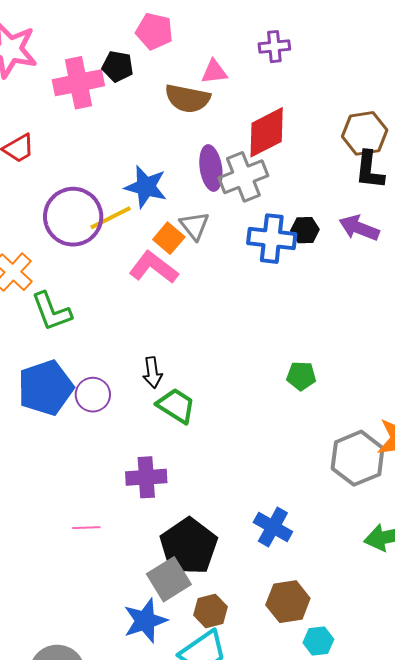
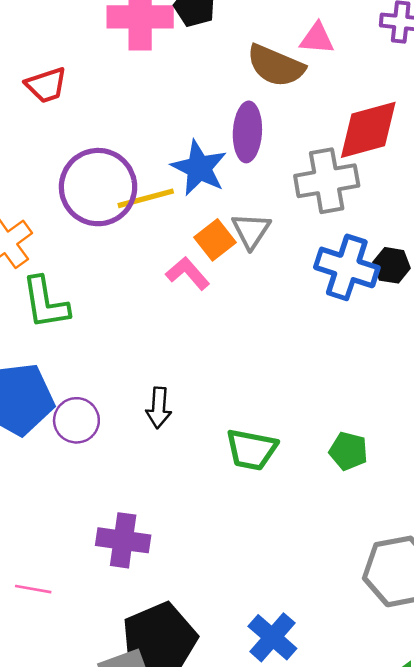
purple ellipse: (211, 168) -> (247, 132), moved
pink L-shape: (154, 267) -> (188, 273), size x0.7
green trapezoid: (176, 406) -> (251, 450), moved, turned 147

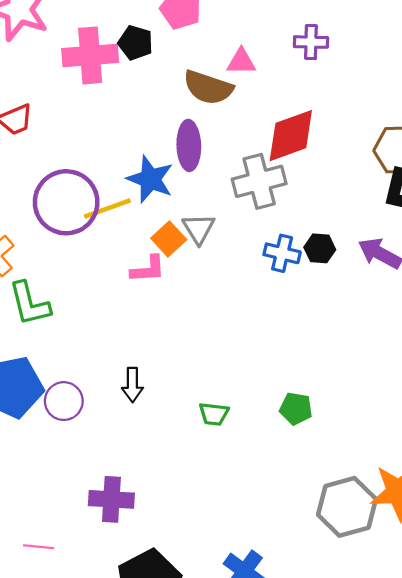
blue cross: (347, 267) -> (282, 253), size x0.7
pink L-shape: (188, 273) -> (148, 269), turned 132
green trapezoid: (251, 450) -> (214, 414), size x0.7

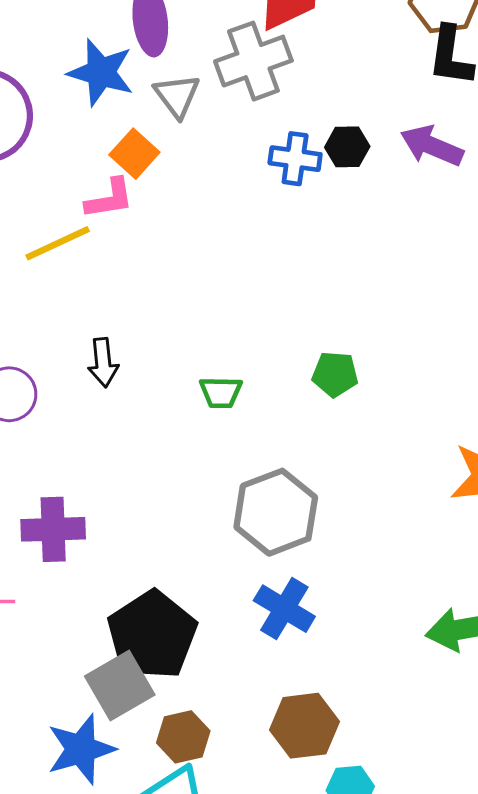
yellow line: (107, 209) -> (58, 243), moved
gray triangle: (199, 229) -> (177, 96), moved
purple cross: (111, 499) -> (53, 529), moved
gray hexagon: (347, 507) -> (276, 512), moved

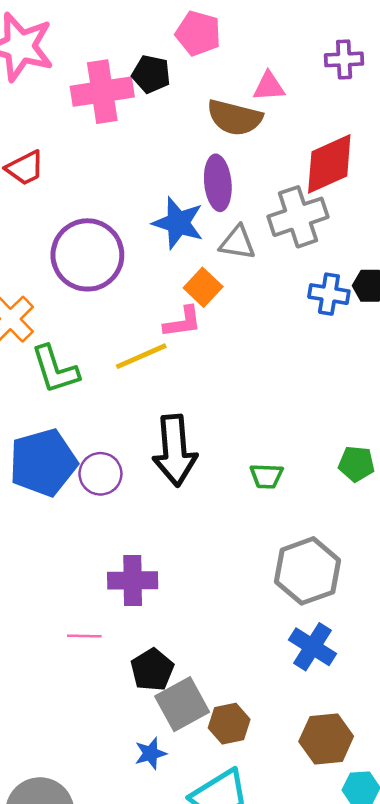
gray triangle: (177, 96) -> (237, 243), turned -45
black arrow: (103, 362) -> (175, 450), size x1.8
black pentagon: (152, 635) -> (152, 670), moved, size x0.6
brown hexagon: (183, 737) -> (229, 724), moved
blue star: (81, 749) -> (150, 753), size x0.6

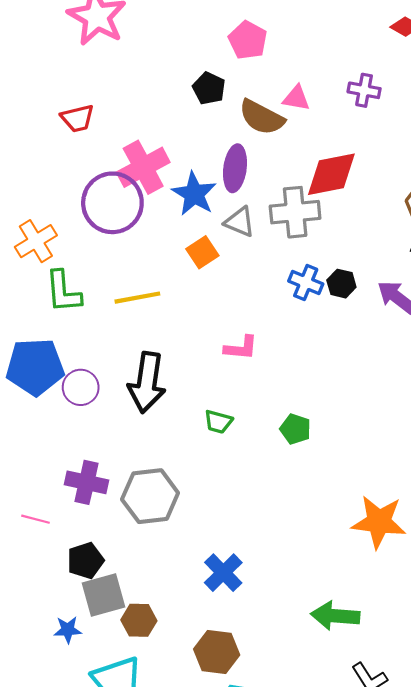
black pentagon: (151, 74) -> (209, 88), moved
pink cross: (102, 92) -> (143, 167), moved, turned -33
pink L-shape: (183, 322) -> (241, 348), moved
gray hexagon: (307, 571) -> (150, 496), moved

